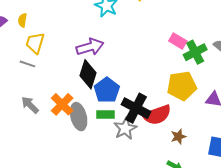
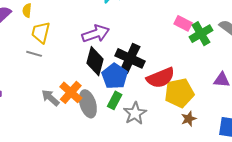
yellow pentagon: (182, 86) -> (179, 93), moved
gray arrow: (30, 105) -> (50, 98), moved
black cross: (136, 108) -> (130, 58), moved
green rectangle: (106, 115) -> (115, 100), turned -60
red semicircle: (157, 115) -> (161, 78), moved

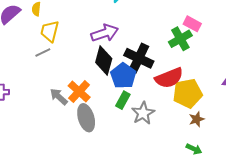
green cross: (201, 34) -> (180, 39), moved
gray line: (34, 54) -> (43, 52), turned -42
gray ellipse: (88, 104) -> (86, 118), moved

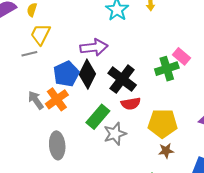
blue pentagon: (123, 76) -> (66, 74), moved
red semicircle: (169, 78) -> (131, 104), moved, size x0.7
green rectangle: (123, 100) -> (98, 117), size x1.4
gray ellipse: (86, 118) -> (57, 145), moved

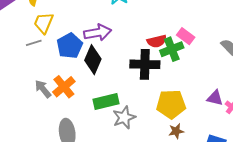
blue pentagon: (66, 74) -> (70, 46), moved
black cross: (122, 79) -> (145, 64), moved, turned -32
red semicircle: (131, 104) -> (157, 41), moved
green rectangle: (98, 117) -> (106, 102), turned 40

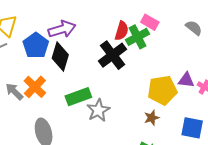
red semicircle: (157, 41) -> (122, 31), turned -54
black cross: (145, 64) -> (113, 55), turned -32
yellow pentagon: (171, 104) -> (162, 90), moved

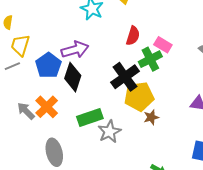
red semicircle: (122, 31) -> (133, 36), moved
yellow pentagon: (162, 90) -> (139, 96), moved
brown star: (152, 118) -> (151, 117), moved

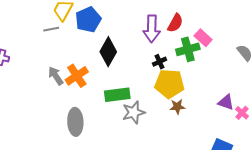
purple arrow: (75, 50) -> (152, 29), moved, turned 96
blue pentagon: (48, 65) -> (88, 20), moved
black cross: (125, 77) -> (160, 62), size x0.5

